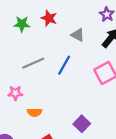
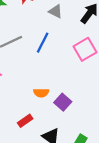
orange semicircle: (34, 112) -> (41, 93), moved

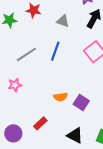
red rectangle: (25, 121) -> (40, 123), moved

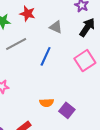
gray line: (26, 54) -> (16, 44), moved

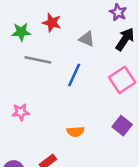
gray line: (16, 44) -> (38, 60), turned 40
purple square: (67, 110) -> (122, 126), moved

